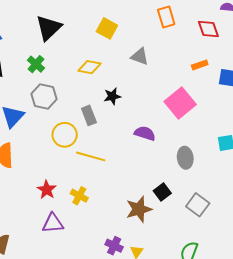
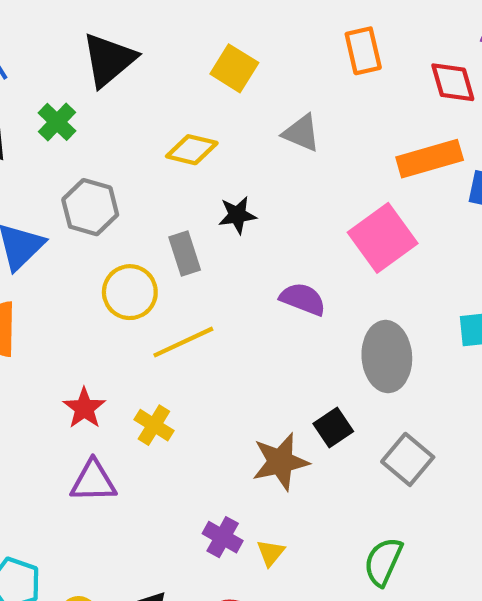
green cross: (36, 64) -> (57, 122), moved
orange rectangle: (200, 65) -> (430, 159), size x1.8
yellow line: (91, 156) -> (183, 342), turned -44
gray ellipse: (185, 158) -> (387, 357), size x1.4

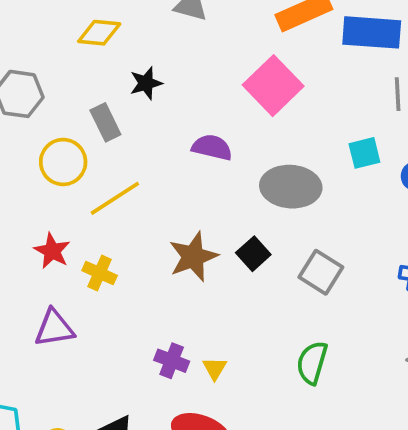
gray ellipse: (387, 357) -> (291, 187), turned -74
red star: (84, 408) -> (52, 251), moved
brown star: (280, 462) -> (193, 257), moved

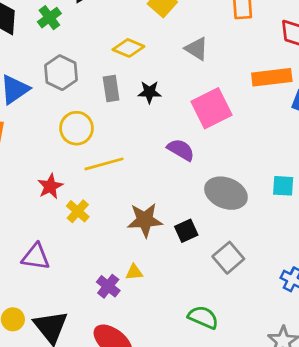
pink square: (273, 86) -> (212, 108), moved
gray rectangle: (105, 122) -> (111, 89), moved
purple triangle: (54, 328) -> (36, 257), moved
green semicircle: (312, 363) -> (203, 317), turned 80
yellow triangle: (215, 368) -> (134, 272), moved, turned 36

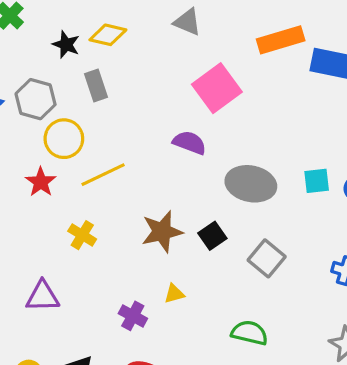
gray hexagon: (61, 73) -> (36, 99), moved
black star: (149, 92) -> (66, 45), moved, turned 30
red star: (50, 186) -> (41, 182), moved
cyan square: (283, 186) -> (317, 181), moved
yellow triangle: (134, 272) -> (174, 294), moved

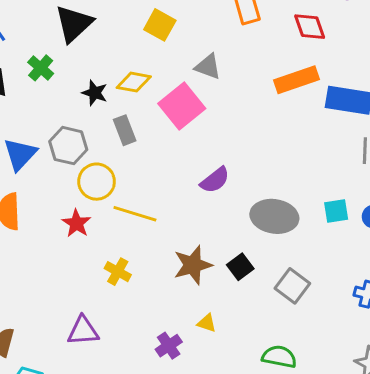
pink square: (217, 88) -> (182, 106), moved
purple semicircle: (189, 143) -> (215, 180), turned 124
yellow line: (103, 175) -> (135, 214), turned 45
yellow triangle: (174, 294) -> (207, 323), turned 36
purple cross: (133, 316) -> (169, 346), turned 30

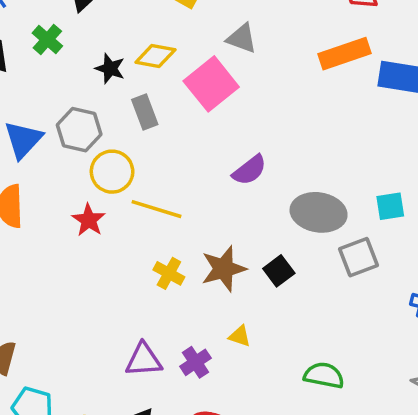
yellow cross: (118, 272) -> (169, 273), moved
gray square: (292, 286) -> (359, 257), moved, turned 32
purple triangle: (83, 331) -> (144, 360), moved

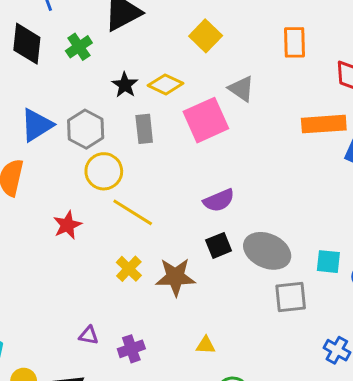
red star: (89, 220) -> (67, 225), moved
black square: (279, 271) -> (219, 245), moved
yellow triangle: (240, 336) -> (206, 345), moved, turned -30
purple triangle: (144, 360) -> (89, 335), size x0.6

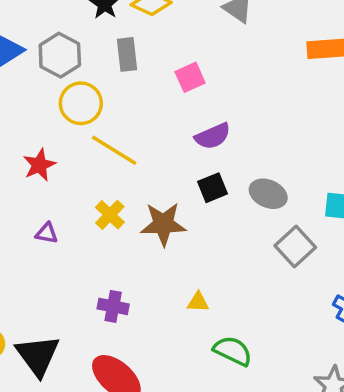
pink square: (206, 120) -> (190, 77), moved, size x0.6
gray ellipse: (267, 251) -> (268, 194), size x0.7
gray square: (291, 297) -> (295, 247), turned -36
purple triangle: (89, 335) -> (47, 233), moved
purple cross: (131, 349) -> (113, 306), turned 30

